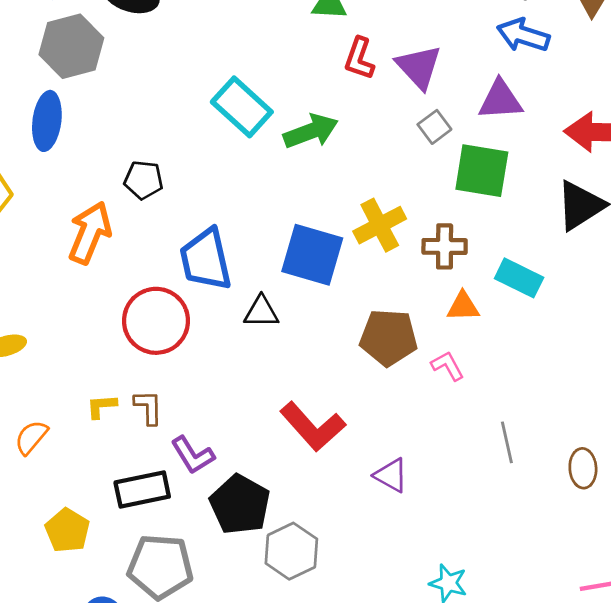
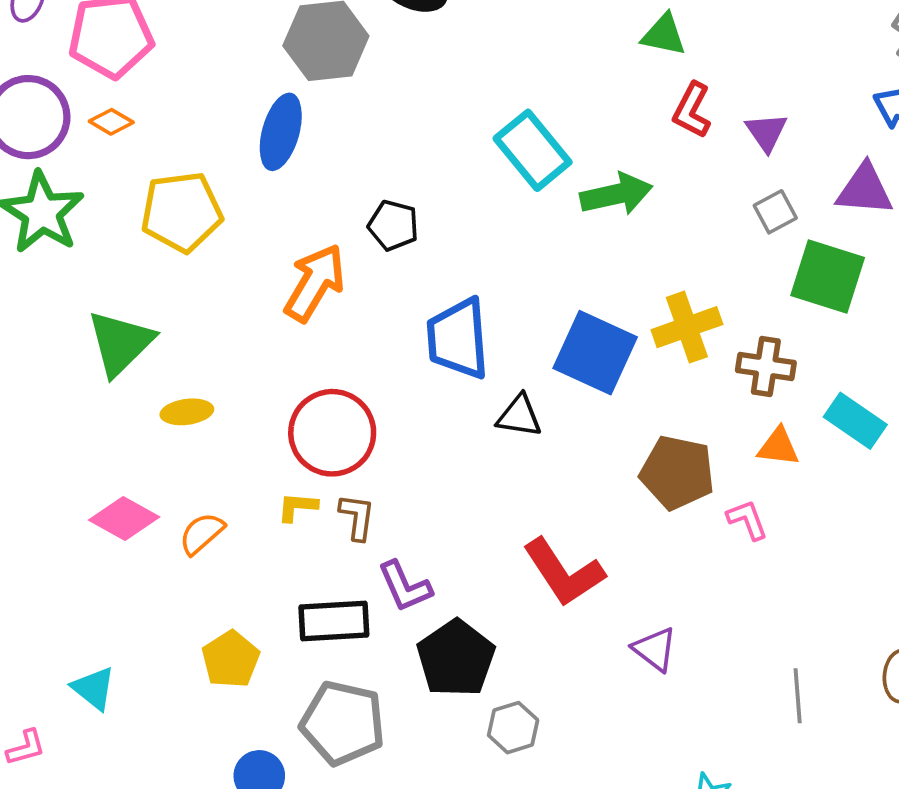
purple triangle: (419, 67) -> (766, 132), size x0.7
red circle: (156, 321) -> (332, 433), moved
gray line: (507, 442) -> (798, 696), moved
gray hexagon: (291, 551) -> (513, 728), size x0.7

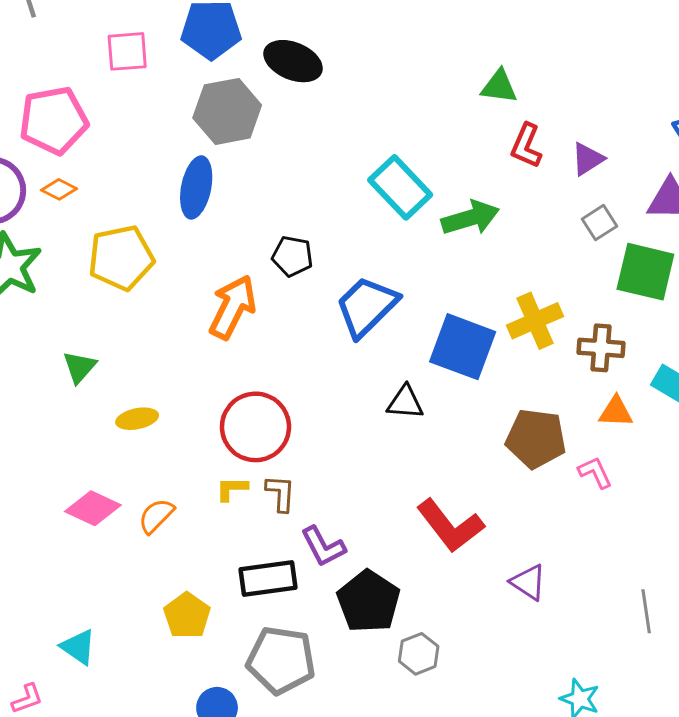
purple triangle: (766, 132) -> (588, 159), turned 36
blue trapezoid: (458, 339) -> (367, 306), moved, turned 54
green triangle: (120, 343) -> (79, 367), size x0.6

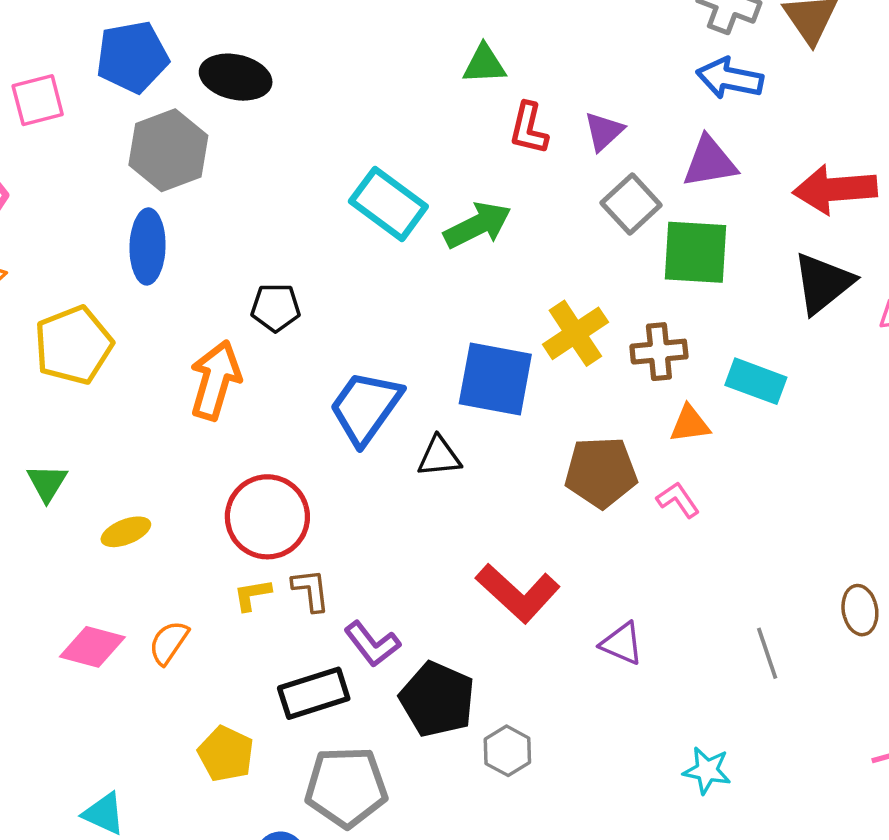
gray square: (599, 223) -> (631, 204), size x1.4
blue trapezoid: (367, 306) -> (366, 407), moved

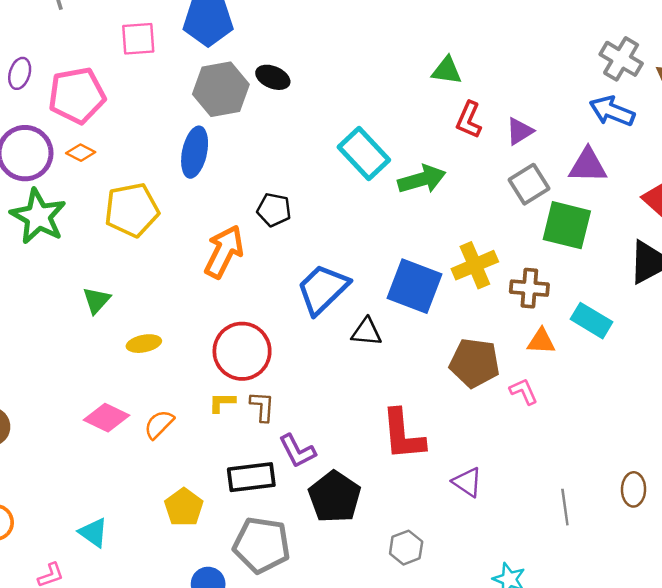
black ellipse: (236, 77) -> (273, 77), moved, size x0.7
red L-shape: (518, 593) -> (403, 435), turned 32
gray hexagon: (507, 751) -> (406, 548), moved

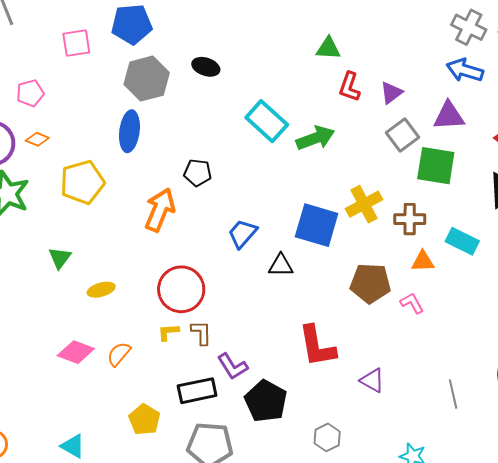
black ellipse: (273, 77) -> (206, 67), moved
pink pentagon: (77, 95) -> (30, 93), size x0.6
blue trapezoid: (323, 289) -> (242, 234), size x0.7

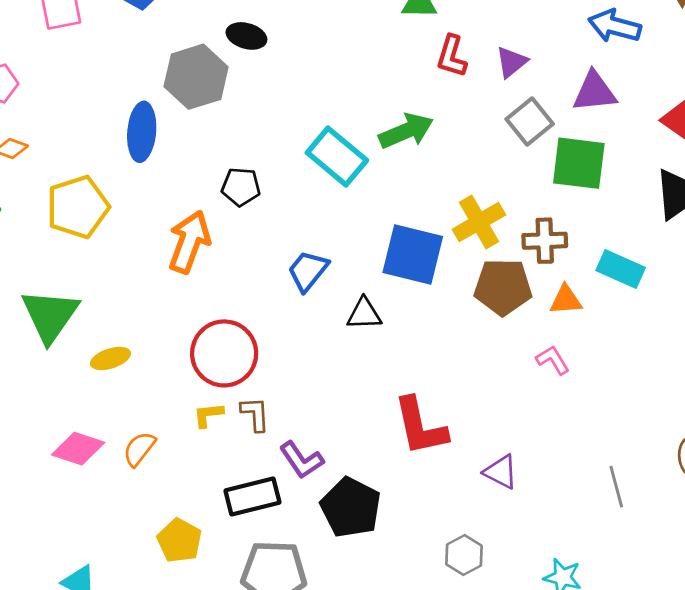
gray hexagon: (147, 79) -> (196, 77), moved
cyan rectangle: (267, 121) -> (337, 156), moved
green triangle: (60, 258) -> (50, 316), size x1.8
brown pentagon: (370, 283) -> (503, 287), moved
gray hexagon: (327, 437) -> (464, 555), moved

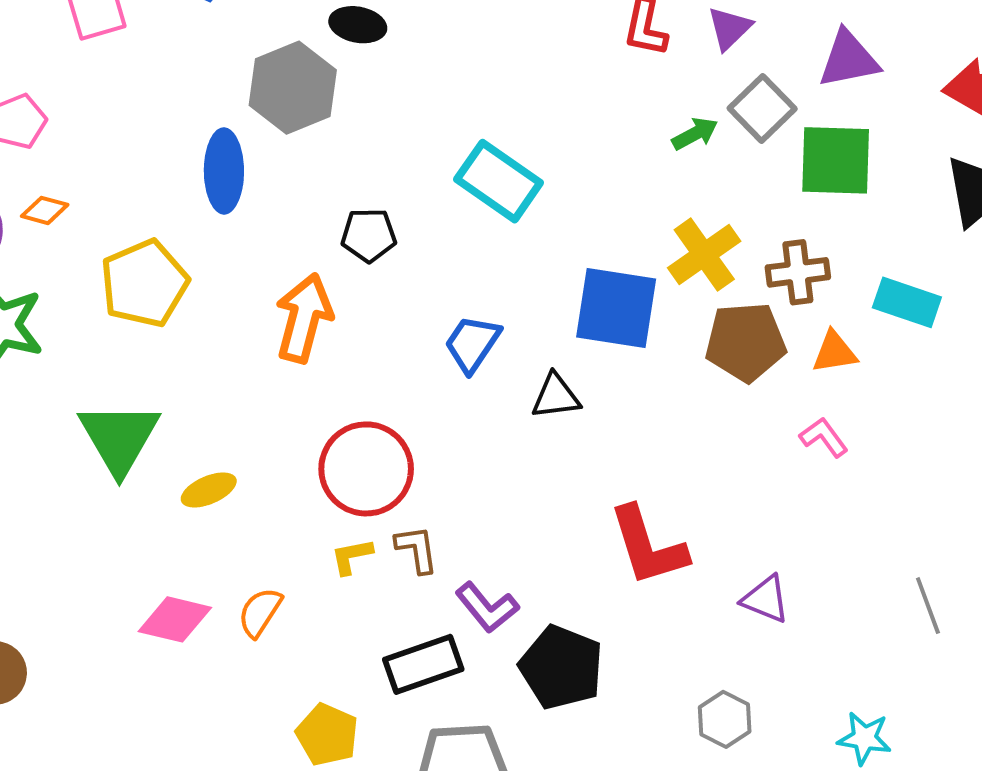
green arrow: (406, 131) -> (695, 134), moved, size x0.6

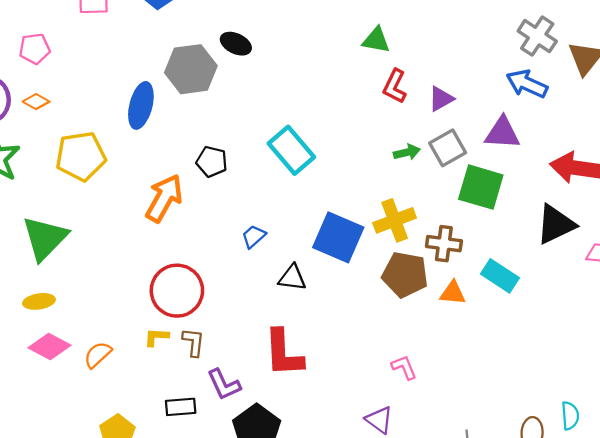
blue trapezoid: (472, 344) -> (254, 236), size x0.7
pink L-shape: (824, 437) -> (404, 367), moved
yellow ellipse: (209, 490) -> (39, 301), moved
red L-shape: (648, 546) -> (284, 353), moved
black rectangle: (423, 664) -> (181, 407), size x0.7

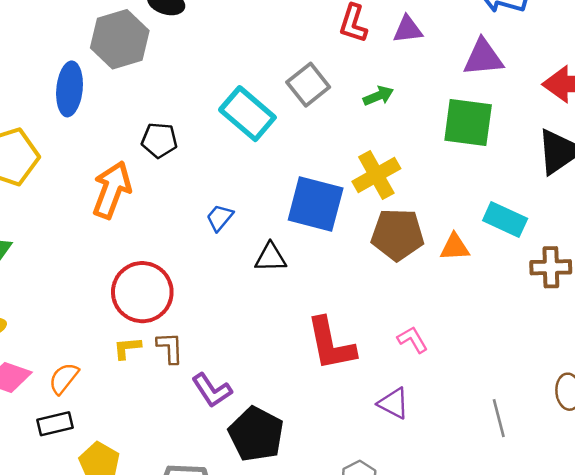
purple triangle: (441, 99) -> (408, 29), turned 32
gray square: (448, 148) -> (308, 85), moved
brown cross: (444, 244) -> (551, 267), moved
red L-shape: (284, 353) -> (331, 344), moved
black rectangle: (181, 407) -> (55, 424), moved

